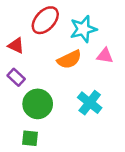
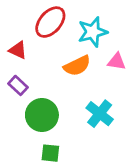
green square: (30, 138) -> (50, 153), moved

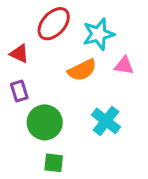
purple rectangle: (18, 85) -> (19, 91), turned 30

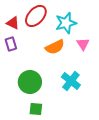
red triangle: (19, 54) -> (13, 23), moved
pink triangle: (124, 66) -> (83, 44), turned 48
purple rectangle: (19, 91) -> (11, 44), moved

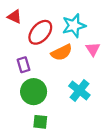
red ellipse: (36, 16) -> (40, 32), moved
red triangle: (13, 23) -> (15, 17), moved
purple rectangle: (11, 44) -> (24, 65), moved

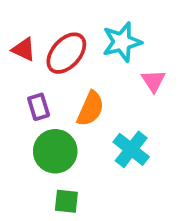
red triangle: (15, 17) -> (24, 49), moved
orange semicircle: (62, 52) -> (90, 109), moved, turned -40

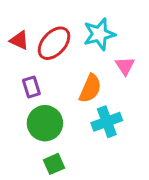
orange semicircle: (90, 109) -> (90, 88), moved
cyan cross: (131, 149) -> (107, 122), turned 32
green square: (66, 201) -> (54, 164), turned -30

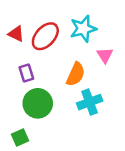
green square: (54, 164) -> (20, 138), moved

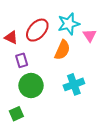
red triangle: (16, 34) -> (11, 37), moved
pink triangle: (105, 55) -> (90, 35), moved
orange semicircle: (76, 74) -> (62, 50), moved

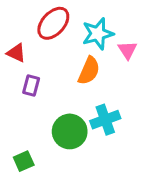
red ellipse: (37, 30) -> (53, 23), moved
purple rectangle: (22, 60) -> (31, 86), turned 32
green circle: (31, 86) -> (70, 131), moved

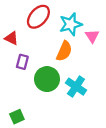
cyan cross: (105, 120) -> (76, 87), turned -36
green circle: (70, 131) -> (47, 79), moved

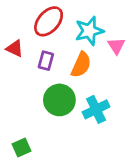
purple rectangle: (22, 62) -> (46, 61), moved
cyan cross: (76, 87) -> (96, 109), turned 30

